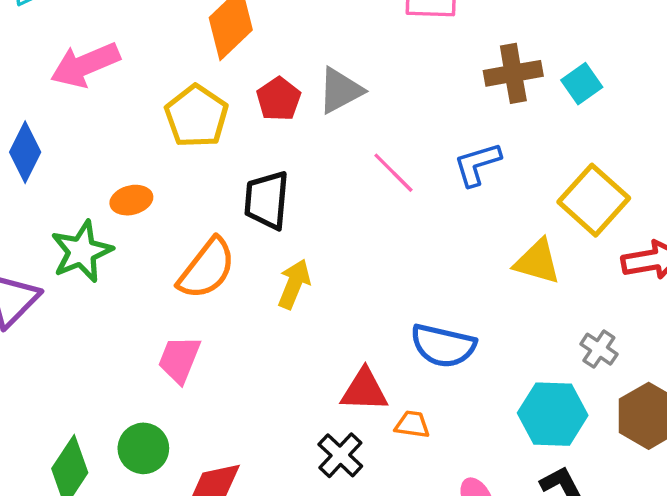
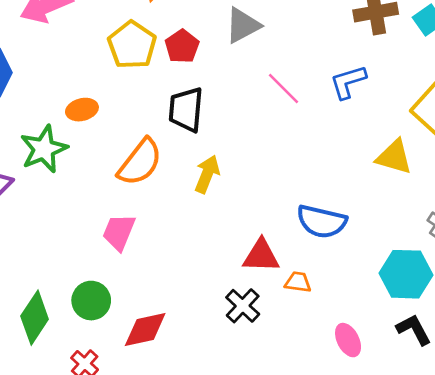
red pentagon: (279, 99) -> (182, 46), moved

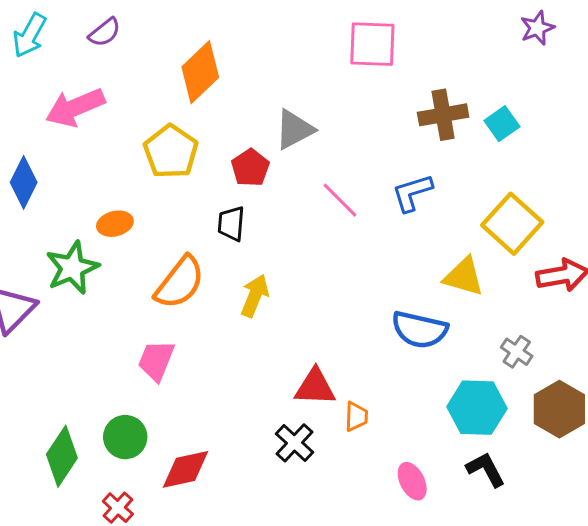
red pentagon: (182, 46) -> (250, 168), moved
black trapezoid: (186, 110) -> (231, 224), size x0.7
blue semicircle: (322, 222) -> (420, 330), moved
orange trapezoid: (298, 282) -> (356, 416), turned 84

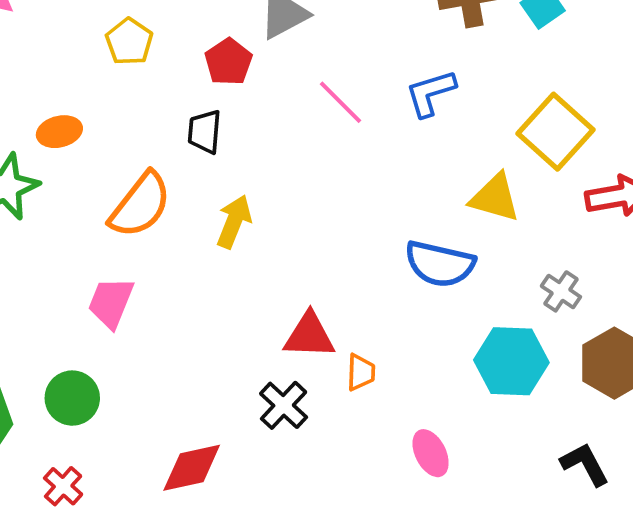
yellow pentagon: (171, 152) -> (129, 42), size x0.7
red diamond: (186, 469) -> (192, 468), moved
black L-shape: (486, 469) -> (585, 464), moved

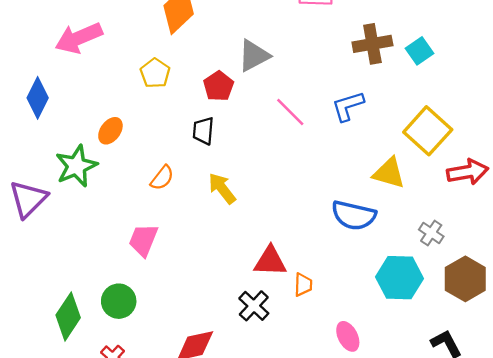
orange ellipse: (59, 132) -> (110, 131), turned -40
orange semicircle: (140, 205) -> (162, 178), size x0.6
yellow arrow: (234, 222) -> (222, 188), turned -60

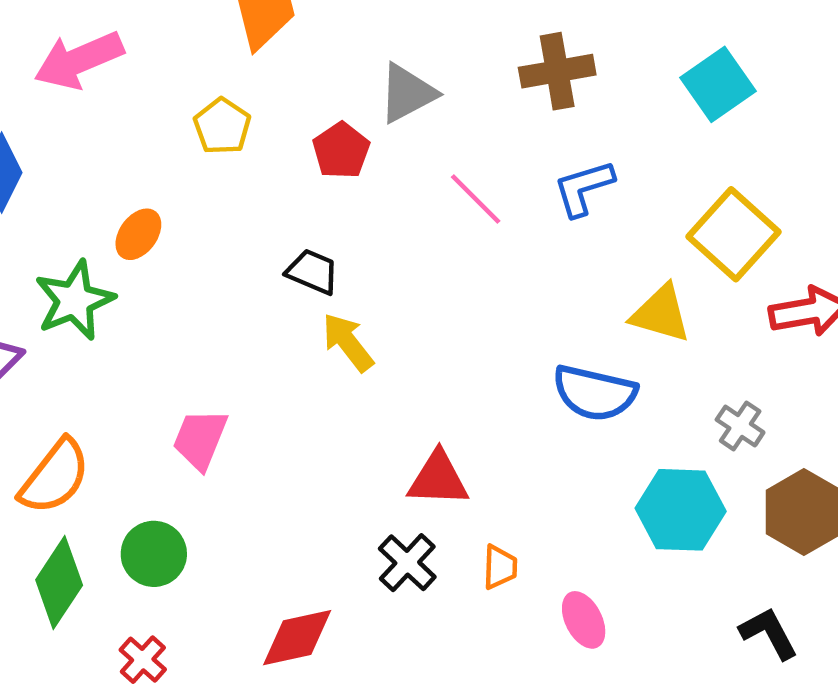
brown cross: (372, 44) -> (557, 71), moved
cyan square: (419, 51) -> (718, 84), size x1.4
black trapezoid: (203, 131) -> (313, 272), moved, turned 108
orange semicircle: (162, 178) -> (55, 477), moved, size x1.6
orange trapezoid: (303, 285) -> (500, 567), moved

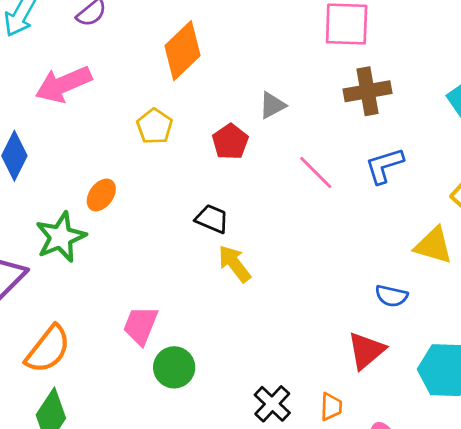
gray triangle: (407, 93) -> (272, 105), size x0.7
blue semicircle: (595, 393) -> (391, 296), size x0.6
red triangle: (438, 479) -> (366, 351), moved, turned -42
green circle: (154, 554) -> (174, 367), moved

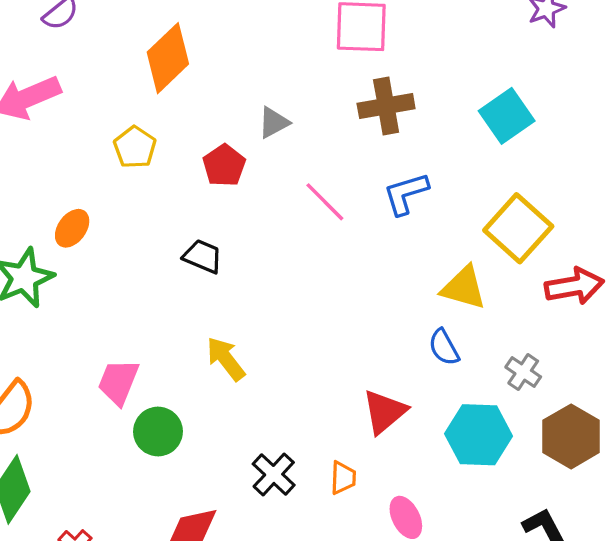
yellow arrow: (234, 264) -> (226, 359), moved
blue semicircle: (391, 296) -> (444, 347), moved, turned 48

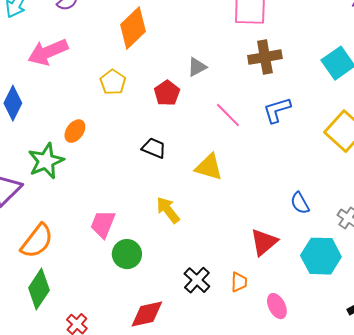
yellow triangle: (464, 288) -> (209, 167), moved

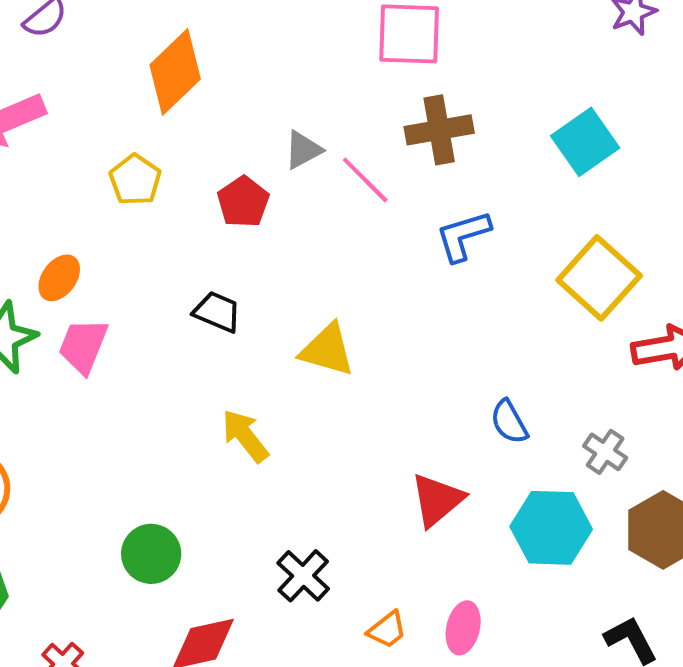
pink line: (228, 115) -> (365, 180), moved
pink trapezoid: (103, 224) -> (83, 346), moved
green circle: (127, 254) -> (151, 554), moved
orange trapezoid: (239, 282) -> (387, 630), moved, turned 50
pink ellipse: (277, 306) -> (463, 628), turned 40

